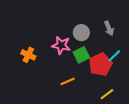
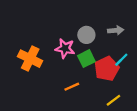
gray arrow: (109, 28) -> (116, 30), turned -72
orange cross: (28, 55) -> (30, 59), size x1.5

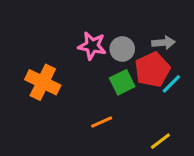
pink star: (65, 48) -> (92, 46), moved
red pentagon: (107, 69) -> (152, 70), moved

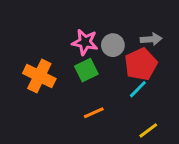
green square: (122, 82) -> (86, 70), moved
cyan line: (171, 84) -> (138, 89), moved

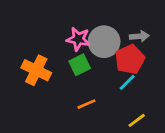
gray circle: (113, 45) -> (104, 42), size x1.5

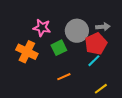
pink star: (78, 39) -> (42, 28), moved

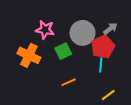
gray arrow: (103, 27) -> (110, 29), turned -32
cyan line: (94, 61) -> (101, 65), turned -40

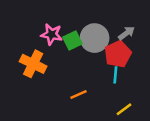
green square: (63, 51) -> (72, 41), moved

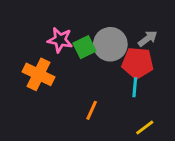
red pentagon: (118, 54) -> (138, 63), turned 30
orange line: (79, 95) -> (92, 110), turned -42

